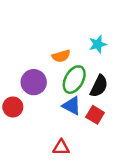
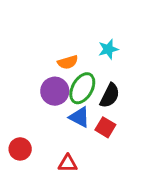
purple circle: (34, 82) -> (55, 91), moved
red circle: (13, 107) -> (20, 149), moved

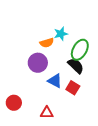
cyan star: (108, 49) -> (61, 34), moved
green ellipse: (82, 88) -> (80, 50), moved
black semicircle: (110, 95) -> (76, 66), turned -72

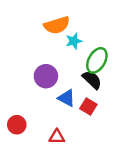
orange semicircle: (47, 43) -> (57, 25), moved, size x1.5

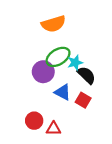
cyan star: (74, 41) -> (75, 63), moved
green ellipse: (97, 60) -> (58, 57), moved, turned 30
red circle: (17, 125) -> (34, 121), moved

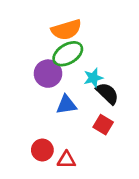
green ellipse: (58, 57) -> (68, 54), moved
purple circle: (43, 72) -> (48, 74), moved
blue triangle: (63, 92) -> (66, 105), moved, turned -36

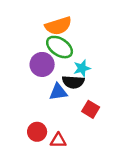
green ellipse: (68, 54) -> (60, 47), turned 65
black semicircle: (107, 93) -> (73, 82), moved, turned 140

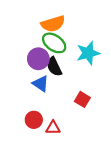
cyan star: (82, 68) -> (88, 53), moved, size x1.5
black semicircle: (73, 82) -> (54, 67), moved, turned 60
blue triangle: (58, 92) -> (41, 84), moved, turned 42

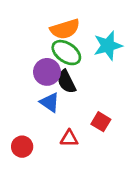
cyan star: (88, 53) -> (108, 46), moved
red circle: (34, 120) -> (22, 147), moved
red triangle: (53, 128) -> (69, 138), moved

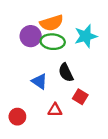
green ellipse: (66, 53) -> (53, 42), turned -30
purple circle: (47, 72) -> (31, 36), moved
black semicircle: (66, 82) -> (66, 73), moved

